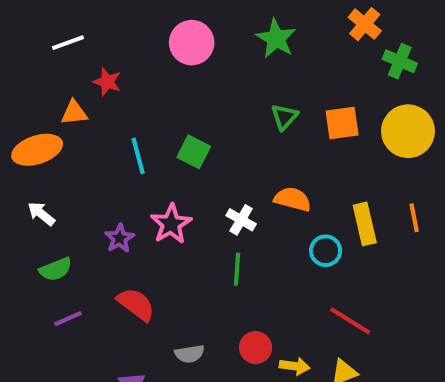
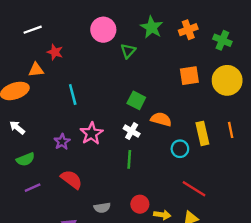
orange cross: (365, 24) -> (188, 30), moved, turned 30
green triangle: (284, 117) -> (128, 51), moved
green square: (194, 152) -> (136, 100), moved

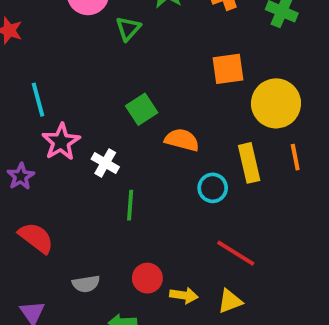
yellow circle: (227, 80) -> (276, 103), moved
green square: (136, 100) -> (142, 109), turned 30
white cross: (132, 131) -> (105, 163), moved
pink star: (92, 133) -> (61, 142), moved

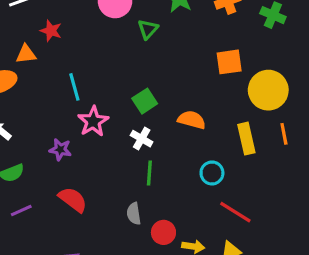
green square: (142, 109) -> (145, 101), moved
white cross: (105, 163) -> (142, 139), moved
purple star: (21, 176) -> (60, 150), turned -30
cyan circle: (213, 188) -> (212, 173), moved
gray semicircle: (86, 284) -> (134, 214), moved, turned 90

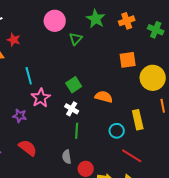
yellow rectangle: (246, 139) -> (138, 120), moved

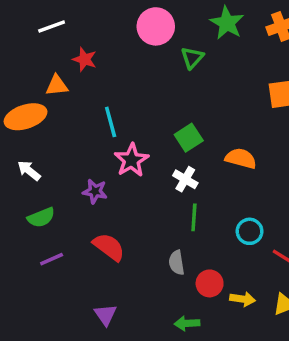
cyan circle: (117, 131) -> (250, 231), moved

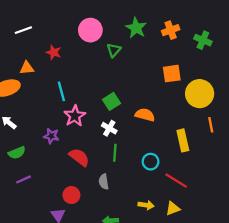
red star: (85, 59) -> (54, 52), moved
red semicircle: (109, 247) -> (79, 157), moved
red circle: (210, 283) -> (71, 195), moved

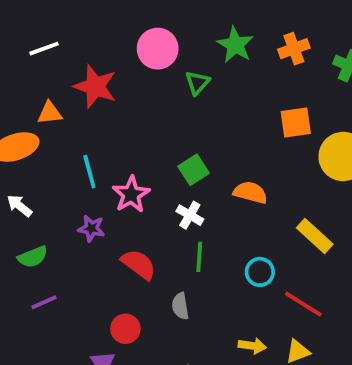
red star: (54, 52) -> (95, 86), size x1.6
cyan line: (61, 91) -> (89, 172), moved
yellow rectangle: (183, 140) -> (315, 236), turned -35

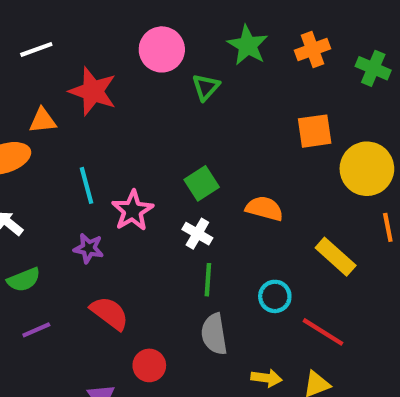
red semicircle: (139, 264) -> (110, 313), moved
gray semicircle: (180, 306) -> (214, 334), moved, size x1.4
red circle: (125, 329) -> (149, 365), moved

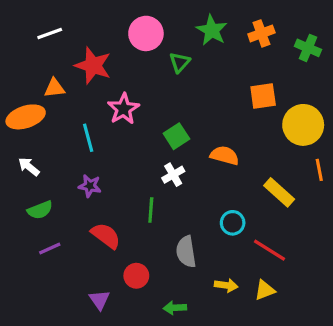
pink star: (133, 211) -> (123, 109), moved
white cross: (197, 234) -> (173, 175), turned 30
green line: (208, 280) -> (151, 210), moved

